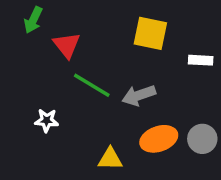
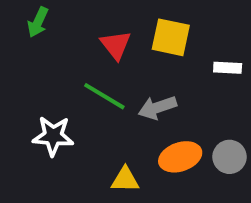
red triangle: (67, 45) -> (116, 45), moved
white star: (47, 120) -> (53, 136), size x1.5

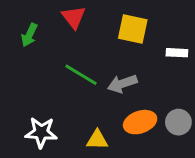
green arrow: (38, 22) -> (29, 35), moved
red triangle: (116, 45) -> (74, 17), moved
white star: (53, 136) -> (41, 132), moved

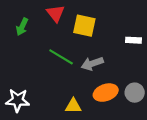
yellow square: (133, 29) -> (84, 26), moved
white star: (41, 132) -> (18, 100), moved

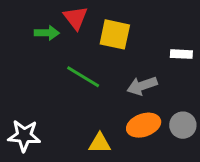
green arrow: (22, 27) -> (47, 33), moved, turned -114
gray arrow: (92, 64) -> (142, 86), moved

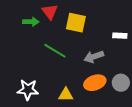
white star: (24, 136) -> (28, 90), moved

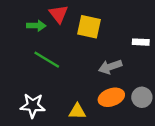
green line: (55, 51) -> (47, 60), moved

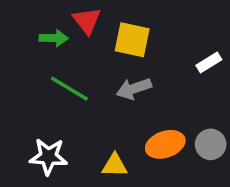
white rectangle: (141, 42) -> (209, 62), turned -35
gray arrow: (110, 67) -> (134, 89), moved

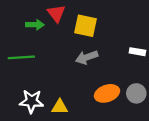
white rectangle: (209, 62) -> (137, 52), moved, turned 42
green line: (69, 89) -> (21, 57), moved, turned -35
yellow triangle: (115, 165) -> (60, 107), moved

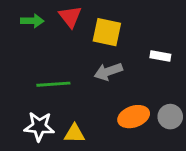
green arrow: (35, 25) -> (32, 21), moved
white rectangle: (137, 52) -> (160, 56), moved
green line: (21, 57) -> (53, 84), moved

